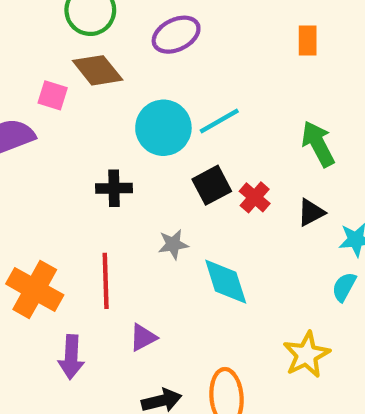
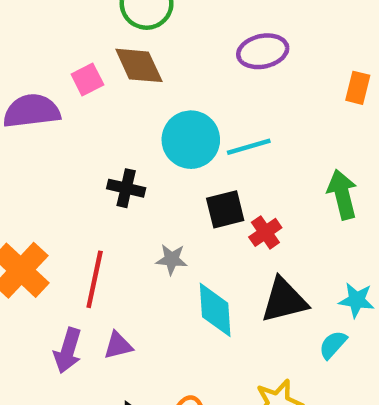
purple ellipse: (176, 35) -> (263, 51), moved
pink square: (53, 95) -> (87, 79), turned 32
black triangle: (311, 212) -> (284, 300), moved, size x1.6
purple arrow: (71, 357) -> (68, 351), moved

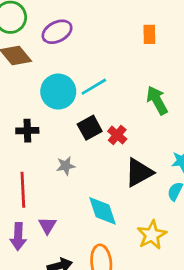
purple ellipse: (263, 51) -> (57, 32), moved
cyan diamond: (215, 310) -> (102, 211), moved
purple triangle: (118, 345) -> (47, 225), turned -30

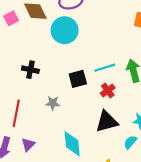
cyan line: (94, 87) -> (105, 68), moved
cyan circle: (58, 92) -> (65, 30), moved
red cross: (117, 135) -> (108, 91), moved

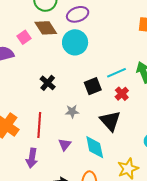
black cross: (30, 70) -> (48, 83), turned 35
black triangle: (107, 122) -> (110, 121), moved, turned -50
purple triangle: (28, 145) -> (65, 145), moved

